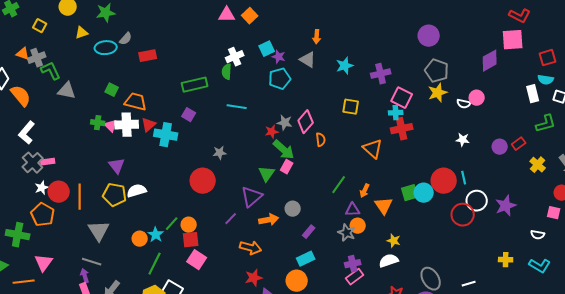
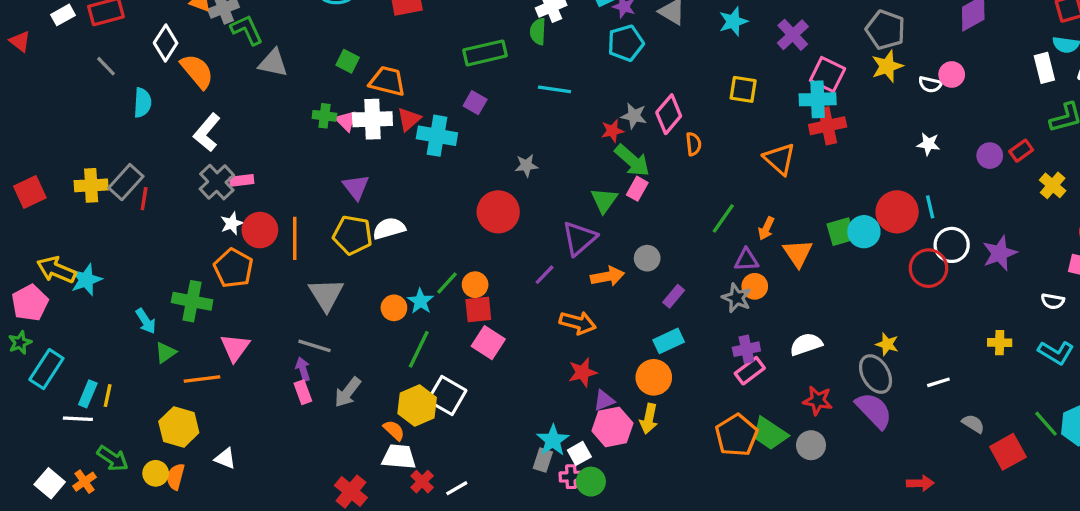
purple cross: (381, 74) -> (793, 35), turned -30
cyan cross: (396, 113) -> (818, 99), size x1.5
yellow star: (394, 241) -> (887, 344), moved

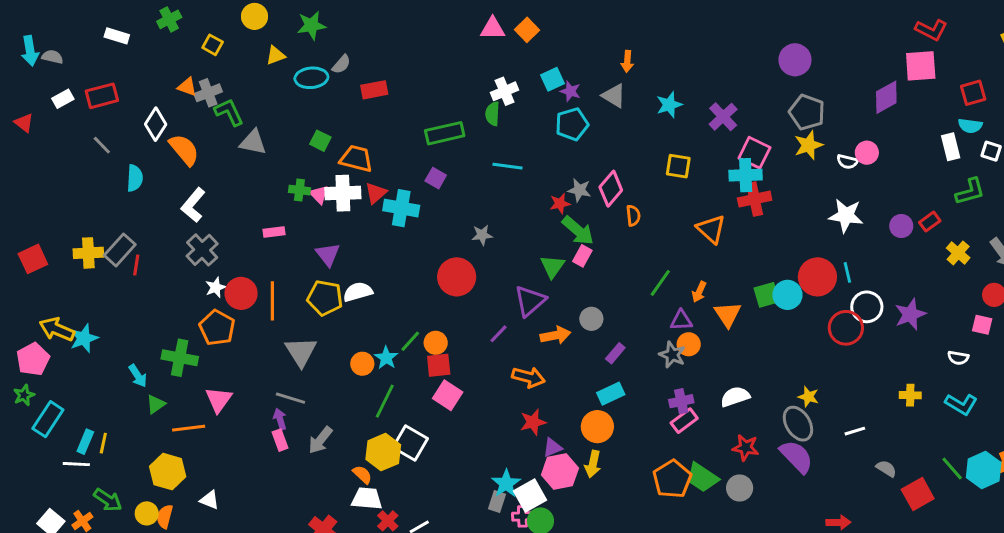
white star: (928, 144) -> (846, 216), size x1.6
pink rectangle: (242, 180) -> (274, 232), moved
white square: (579, 453) -> (530, 495), size x1.5

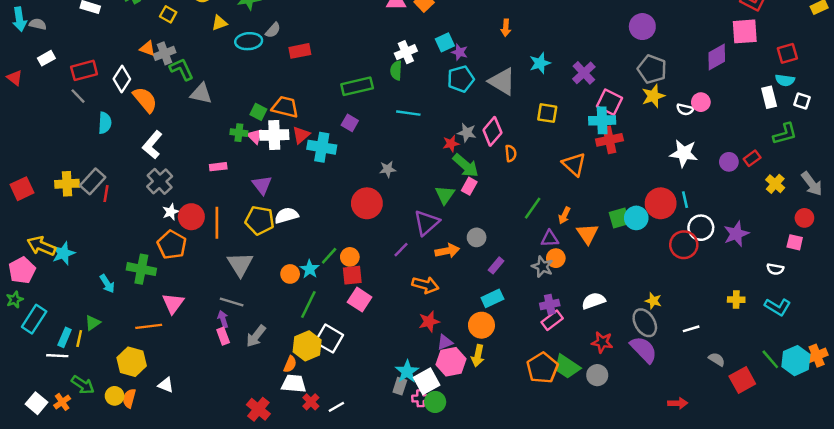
red rectangle: (102, 96) -> (84, 70), moved
gray triangle: (614, 96) -> (502, 81), moved, size x1.4
green square: (320, 141) -> (258, 112), moved
green triangle: (156, 404) -> (93, 323), moved
orange semicircle: (362, 475) -> (290, 364), turned 70

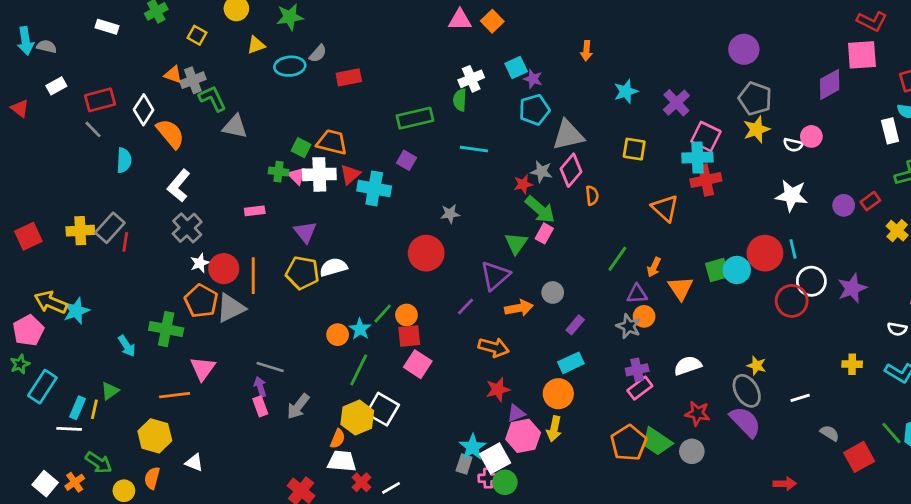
gray triangle: (502, 81) -> (568, 135), moved, turned -44
gray triangle: (240, 264) -> (231, 308), moved, turned 36
yellow circle: (115, 396) -> (124, 491), moved

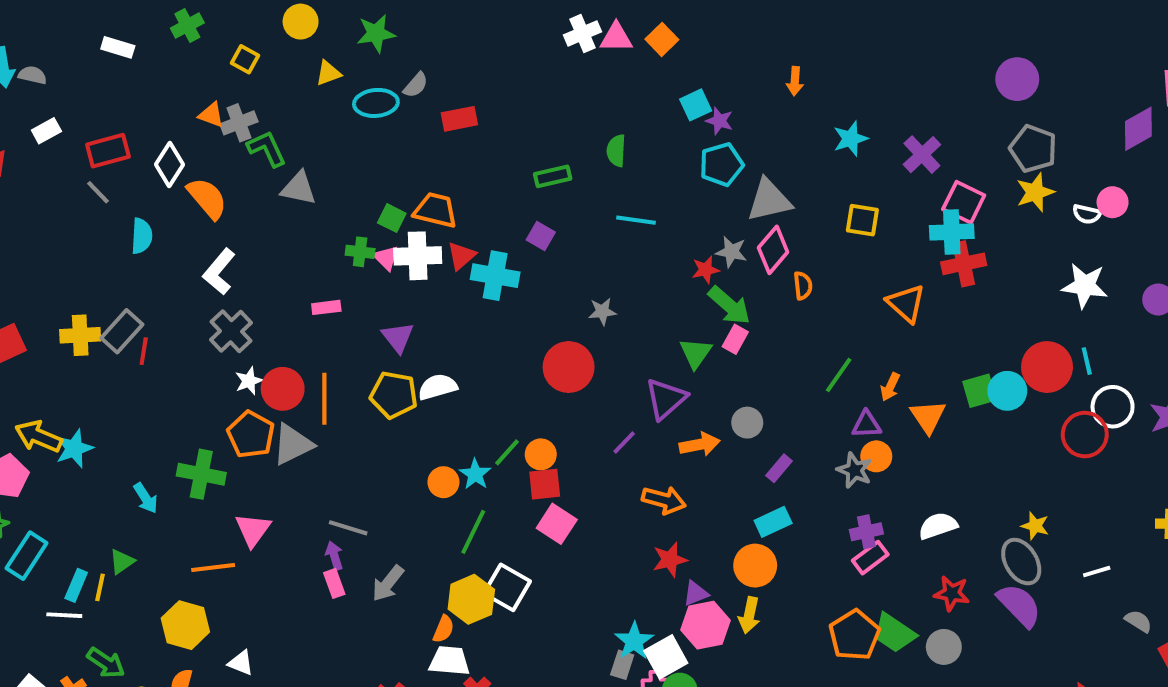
white cross: (471, 79) -> (582, 33), moved
green rectangle: (415, 118) -> (553, 176), size x0.7

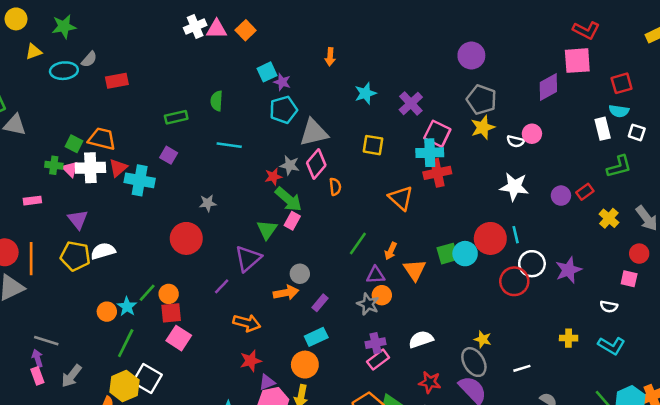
orange arrow: (700, 444) -> (286, 293), moved

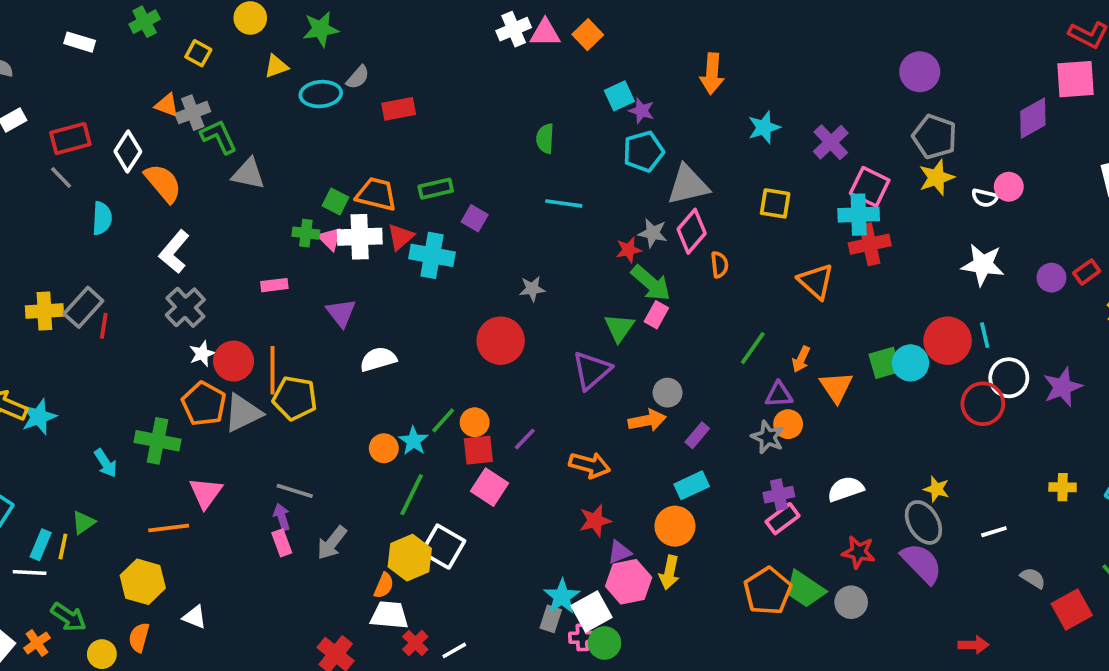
orange arrow: (330, 57) -> (712, 74), size x1.5
green rectangle: (176, 117) -> (436, 189), moved
yellow pentagon: (75, 256) -> (295, 398), moved
purple line: (222, 286) -> (525, 439), moved

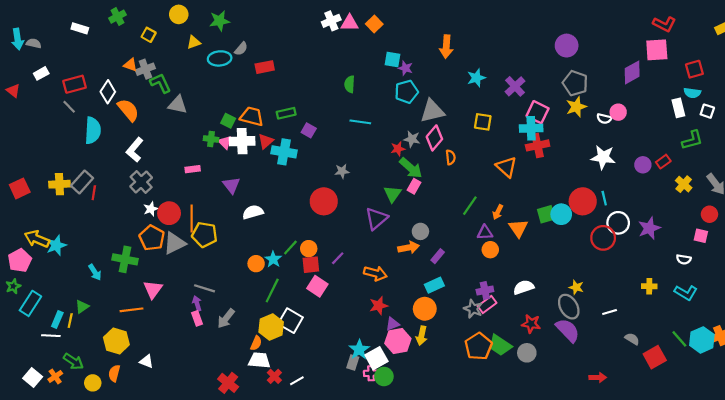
cyan square: (619, 96) -> (393, 60), turned 35
cyan semicircle: (102, 218) -> (93, 130), size x1.4
gray star: (768, 437) -> (473, 309), moved

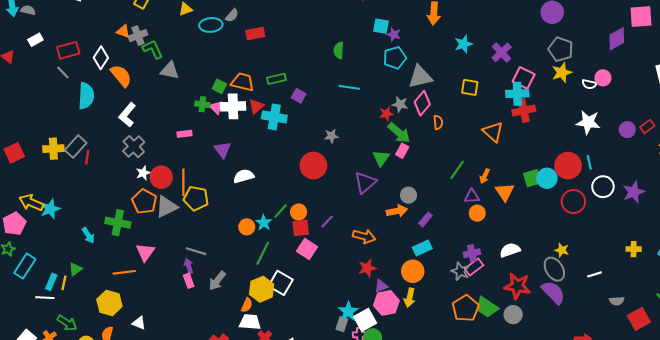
red circle: (603, 238) -> (573, 201), moved
red star: (531, 324) -> (517, 286), size x1.4
gray semicircle: (632, 339) -> (617, 301), turned 144

